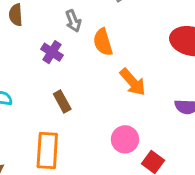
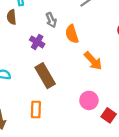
brown rectangle: (62, 102) -> (45, 76), size x1.6
orange rectangle: (47, 150) -> (36, 110), size x0.7

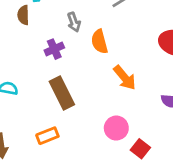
purple cross: (37, 42) -> (54, 49), turned 32
orange rectangle: (36, 110) -> (47, 136), turned 63

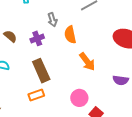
brown semicircle: (23, 15) -> (10, 36), moved, turned 128
orange rectangle: (47, 136) -> (36, 95), moved

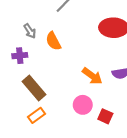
purple cross: (37, 38) -> (20, 56), turned 32
orange arrow: (87, 62) -> (92, 76), moved

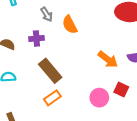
pink circle: (83, 105) -> (99, 98), moved
red square: (105, 116) -> (121, 89), moved

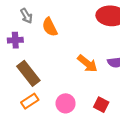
red square: (121, 89) -> (101, 105), moved
pink circle: (99, 98) -> (66, 103), moved

